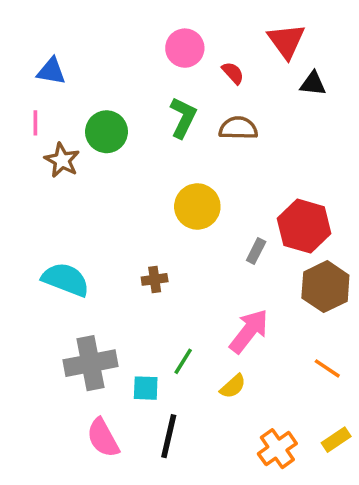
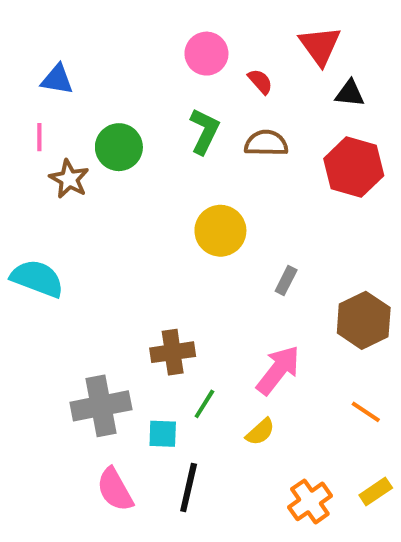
red hexagon: (304, 226) -> (354, 167), moved
cyan semicircle: (66, 279) -> (37, 279), moved
brown cross: (155, 279) -> (173, 352), moved, size x1.5

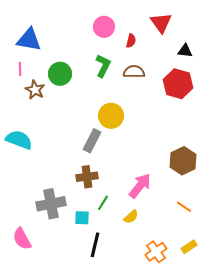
blue triangle: (57, 79) -> (29, 40), size x1.5
red semicircle: (260, 81) -> (131, 41), turned 56
black triangle: (350, 93) -> (185, 51), moved
gray rectangle: (286, 280) -> (92, 141), moved, size x1.6
pink semicircle: (115, 489) -> (22, 239), moved

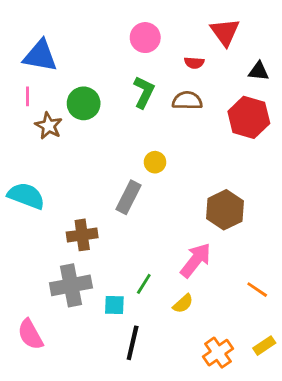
red semicircle: (131, 41) -> (194, 63), moved, turned 80
yellow circle: (111, 116) -> (155, 162), size x0.6
brown hexagon: (183, 161) -> (225, 210), moved
brown cross: (87, 177) -> (82, 235), moved

